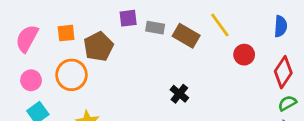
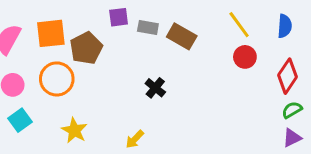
yellow line: (220, 25) -> (239, 25), moved
orange square: (66, 33) -> (51, 33), size x1.5
black cross: (179, 94) -> (155, 88), moved

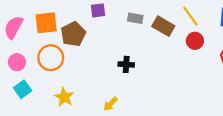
gray rectangle: (148, 28) -> (135, 18), moved
brown rectangle: (182, 36) -> (163, 26), moved
black cross: (155, 88) -> (126, 64), turned -35

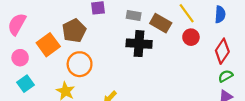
orange square: (46, 23) -> (48, 45), moved, turned -30
orange circle: (51, 58) -> (80, 64), moved
black cross: (126, 64) -> (139, 44), moved, size x1.6

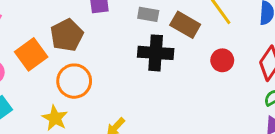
red circle: (191, 37) -> (222, 60), moved

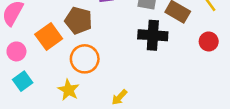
brown pentagon: (67, 35) -> (78, 20), turned -30

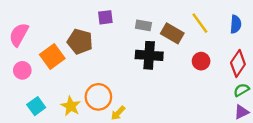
orange circle: (85, 59) -> (98, 97), moved
cyan square: (23, 81) -> (36, 106), moved

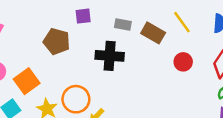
black cross: (149, 55) -> (110, 56), moved
orange square: (52, 57) -> (27, 81), moved

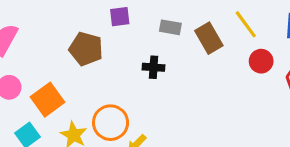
brown rectangle: (153, 33) -> (209, 38), turned 30
black cross: (110, 56) -> (154, 67), size x0.6
red circle: (183, 62) -> (261, 61), moved

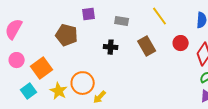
yellow line: (246, 24) -> (160, 16), moved
brown rectangle: (209, 38) -> (147, 46), moved

